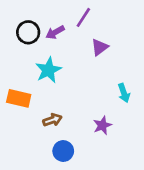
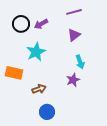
purple line: (83, 17) -> (74, 12), moved, turned 42
cyan arrow: (124, 93) -> (80, 62), moved
purple star: (102, 125) -> (73, 80), moved

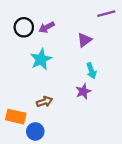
purple line: (74, 12) -> (106, 14), moved
orange rectangle: (14, 73) -> (16, 117), moved
blue circle: (47, 112) -> (35, 131), moved

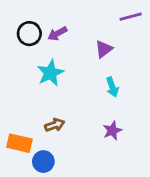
purple star: (83, 91) -> (112, 131), moved

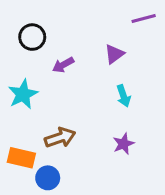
purple arrow: (57, 34) -> (63, 65), moved
cyan star: (50, 73) -> (23, 94), moved
brown arrow: (55, 125) -> (60, 138), size x1.4

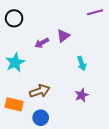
black circle: (32, 37) -> (14, 18), moved
purple triangle: (114, 54) -> (63, 36), moved
blue circle: (48, 178) -> (41, 118), moved

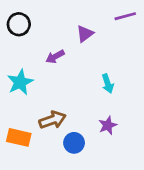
purple triangle: (63, 36) -> (85, 34), moved
blue circle: (41, 118) -> (74, 143), moved

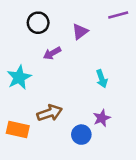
black circle: (19, 24) -> (38, 23), moved
blue circle: (74, 143) -> (81, 135), moved

